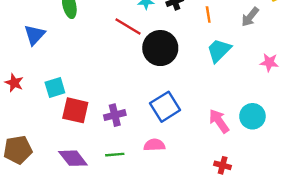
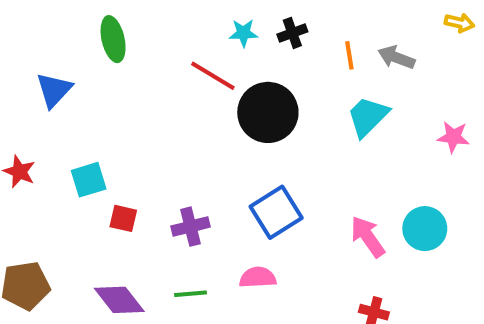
gray arrow: (250, 17) -> (396, 57), moved, turned 72
red square: (75, 110) -> (123, 218), size x0.6

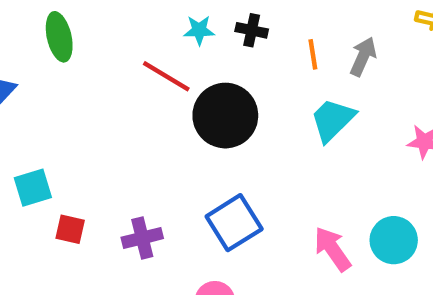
black cross: (292, 33) -> (252, 30), turned 32
gray arrow: (396, 57) -> (363, 56), turned 93

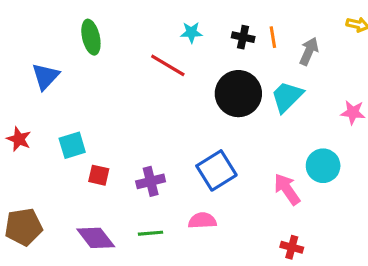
black cross: (252, 30) -> (243, 37), moved
orange line: (313, 54) -> (273, 37), moved
black circle: (225, 116) -> (238, 94), moved
cyan circle: (394, 240) -> (323, 166), moved

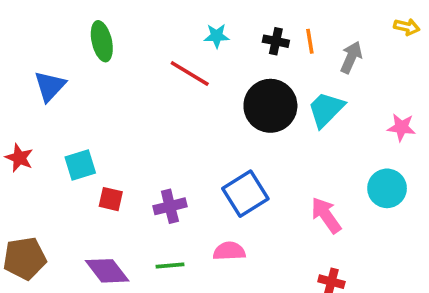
cyan circle: (323, 166) -> (387, 188), moved

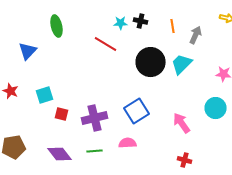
black cross: (276, 41) -> (140, 21), moved
purple cross: (170, 206) -> (94, 118), size x1.4

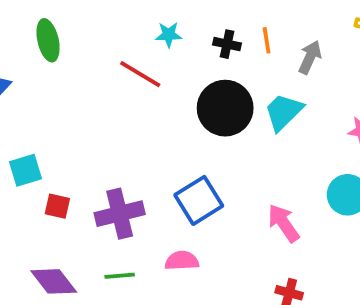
black cross: (140, 21) -> (227, 44), moved

